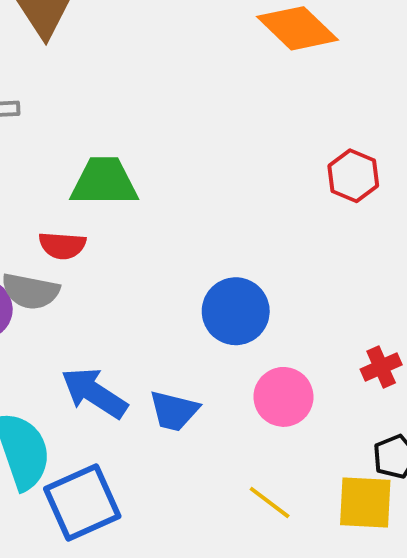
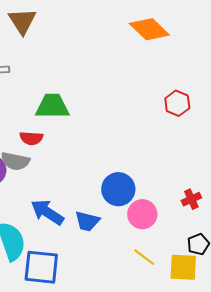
blue circle: (236, 311) -> (118, 189), moved
blue square: (82, 502) -> (41, 267), turned 30
yellow line: (270, 502) -> (144, 257), moved

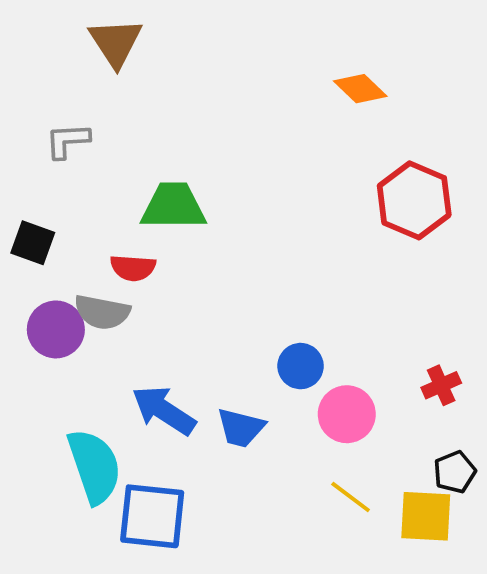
orange diamond: (149, 29) -> (360, 89), moved, size x0.7
red hexagon: (177, 103) -> (414, 200), size x1.5
blue circle: (118, 189) -> (301, 366), size x0.7

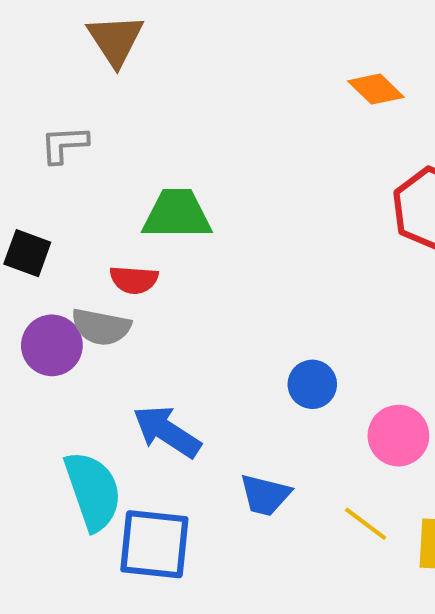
pink circle: (347, 414) -> (398, 436), moved
blue trapezoid: (241, 428) -> (265, 495), moved

